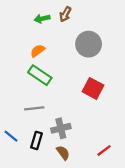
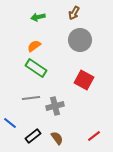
brown arrow: (65, 14) -> (74, 13), moved
gray cross: (61, 128) -> (55, 106), moved
black rectangle: (36, 140) -> (33, 136), moved, turned 35

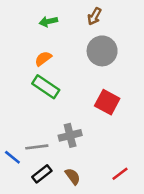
gray line: (31, 98) -> (37, 147), moved

